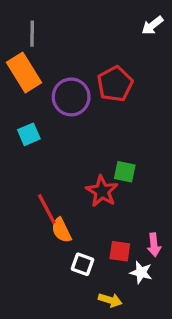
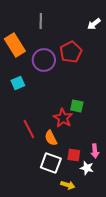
white arrow: (152, 25) -> (94, 24), moved
gray line: (32, 34) -> (41, 21), moved
orange semicircle: (61, 230) -> (51, 138), moved
white square: (82, 264) -> (51, 163), size x1.5

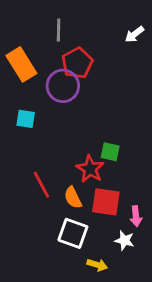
red pentagon: (71, 52) -> (77, 63), moved
cyan square: (18, 83) -> (26, 119), turned 32
red square: (74, 155) -> (106, 202), moved, size x1.5

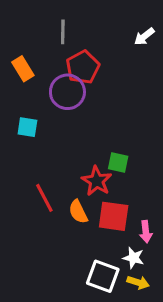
orange rectangle: (21, 64) -> (23, 69), size x0.7
white square: (73, 233) -> (103, 276), moved
yellow arrow: (97, 265) -> (138, 282), moved

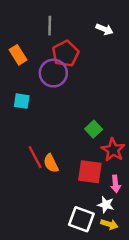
white arrow: (144, 36) -> (105, 29), moved, turned -119
green square: (118, 163) -> (94, 129), turned 35
red star: (97, 181) -> (113, 150), moved
orange semicircle: (78, 212) -> (51, 163), moved

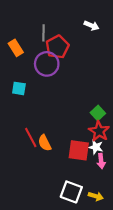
gray line: (50, 26) -> (44, 33), moved
green square: (94, 129) -> (98, 113), moved
white star: (106, 205) -> (96, 147), moved

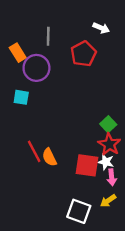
red pentagon: (57, 47) -> (83, 54), moved
purple circle: (47, 64) -> (36, 68), moved
yellow arrow: (96, 196) -> (108, 201), moved, turned 128

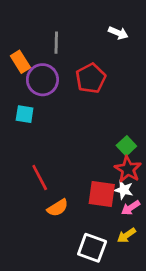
red pentagon: (83, 54) -> (91, 78), moved
orange semicircle: (49, 157) -> (58, 208), moved, turned -96
pink arrow: (112, 177) -> (131, 208), turned 63

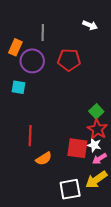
orange rectangle: (20, 62) -> (15, 47), turned 56
red pentagon: (91, 78) -> (69, 60), turned 30
red line: (40, 178) -> (30, 136), turned 30
yellow arrow: (126, 235) -> (96, 180), size x1.5
white square: (92, 248) -> (70, 189), turned -30

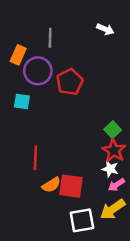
red pentagon: (69, 60) -> (70, 82), moved, turned -30
red square: (77, 148) -> (71, 186), moved

